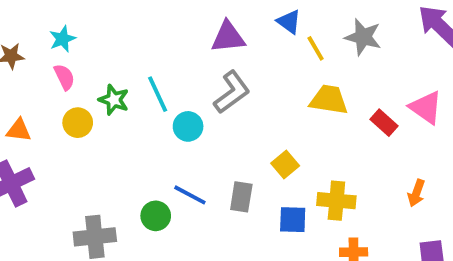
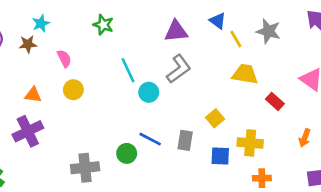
cyan star: (62, 39) -> (41, 23), moved
green star: (114, 100) -> (103, 25), moved
red rectangle: (384, 123) -> (275, 101), moved

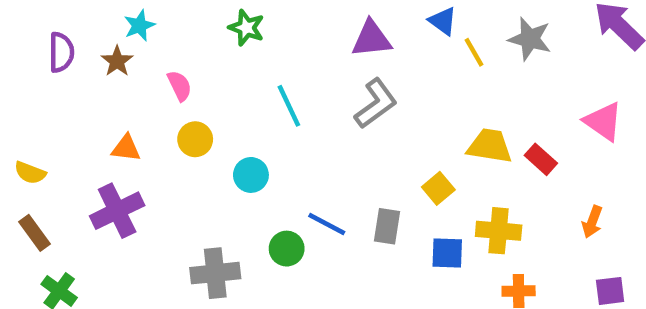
brown star: (28, 44) -> (117, 61), turned -30
yellow trapezoid: (245, 74) -> (490, 146), moved
cyan circle: (149, 92) -> (251, 175), moved

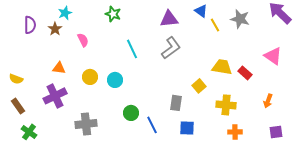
yellow circle: (195, 139) -> (90, 77), moved
blue line: (327, 224) -> (152, 125), moved, turned 36
blue square: (447, 253) -> (187, 128), moved
gray cross: (215, 273) -> (86, 124), moved

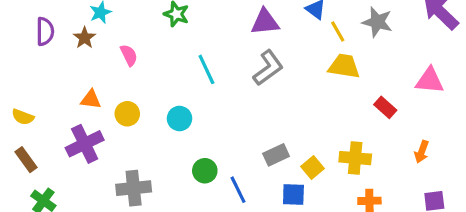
pink triangle: (273, 56) -> (430, 81), turned -30
yellow trapezoid: (222, 67) -> (344, 66), moved
yellow circle: (90, 77) -> (127, 114), moved
yellow square: (199, 86) -> (312, 168), moved
gray rectangle: (176, 103) -> (276, 155), turned 56

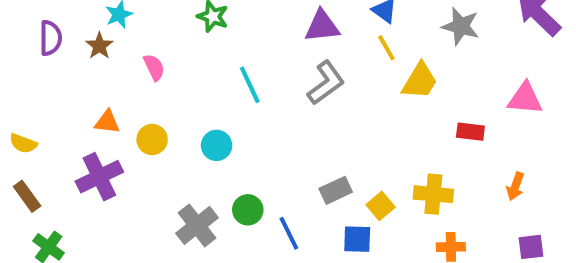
yellow line: (338, 31) -> (386, 48), moved
yellow trapezoid: (344, 66) -> (420, 81), turned 112
red rectangle: (385, 107) -> (470, 132), turned -35
gray cross: (134, 188) -> (197, 225), moved, turned -32

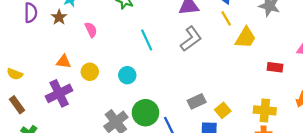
yellow cross: (433, 194) -> (265, 110), moved
green circle: (248, 210) -> (145, 113), size x1.5

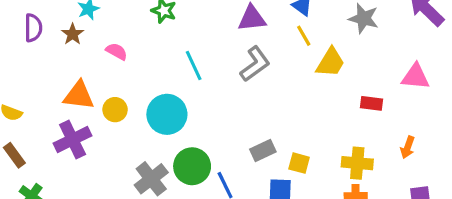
pink semicircle: (91, 30) -> (117, 51), turned -35
orange triangle: (64, 62) -> (79, 95), size x1.5
cyan circle: (127, 75) -> (167, 114), size x1.6
yellow square: (223, 110) -> (299, 163), turned -35

